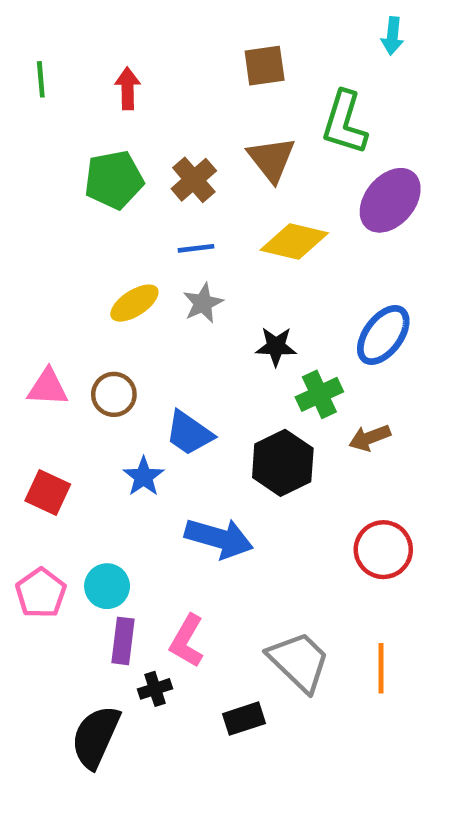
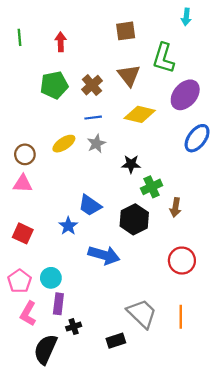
blue ellipse: (383, 335) -> (197, 138), moved
brown circle: (114, 394) -> (25, 154), moved
brown arrow: (370, 438) -> (175, 207), turned -60
pink L-shape: (187, 641) -> (28, 314), moved

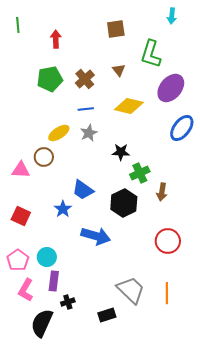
green line: (19, 37) -> (18, 25), moved
brown triangle: (129, 75) -> (119, 70), size x0.6
brown circle: (25, 154) -> (44, 157), moved

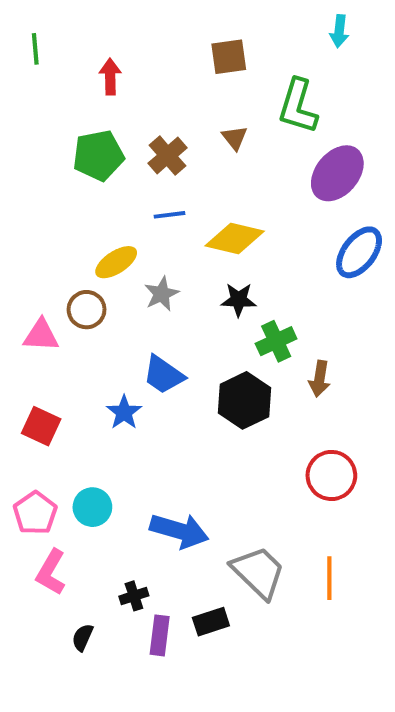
yellow diamond: (129, 106) -> (235, 238), moved
gray star: (89, 133) -> (162, 294), moved
blue arrow: (96, 236) -> (179, 531), moved
purple rectangle: (54, 281) -> (160, 635), moved
black semicircle: (42, 323) -> (83, 637), size x0.5

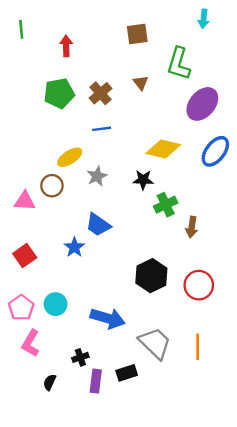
yellow diamond: (235, 238) -> (163, 149), moved
black hexagon: (245, 400) -> (151, 276), moved
red square: (41, 426) -> (25, 256), turned 30

